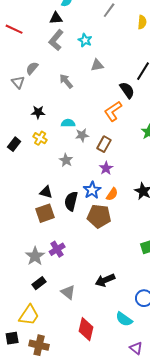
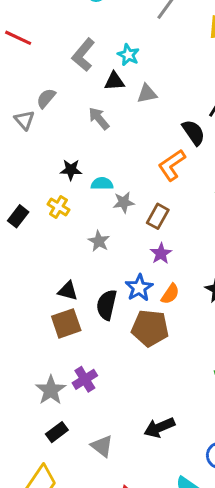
black triangle: (56, 18) -> (114, 81), moved
black star: (38, 112) -> (71, 170), moved

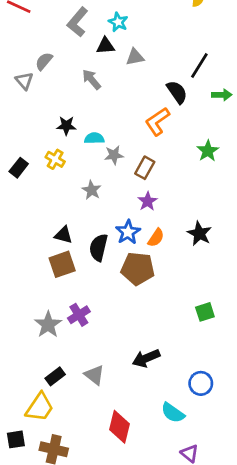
black rectangle: (57, 432) -> (55, 376), moved

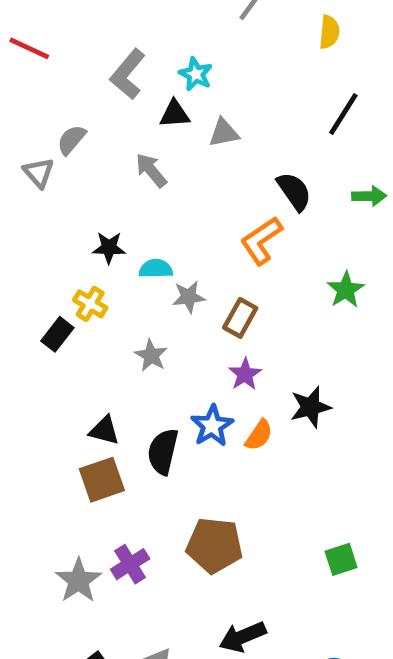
black line: (199, 65) -> (343, 114), moved
black rectangle: (19, 168) -> (57, 334), moved
black star: (199, 234) -> (311, 407), moved, turned 30
brown pentagon: (138, 269) -> (214, 545), moved

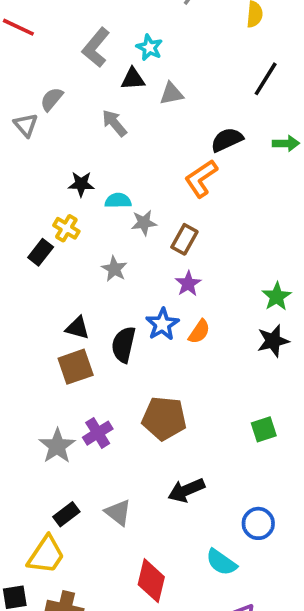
black semicircle: (294, 191) -> (227, 140), turned -80
green star: (346, 290) -> (277, 297), moved
black star: (311, 407) -> (273, 341), moved

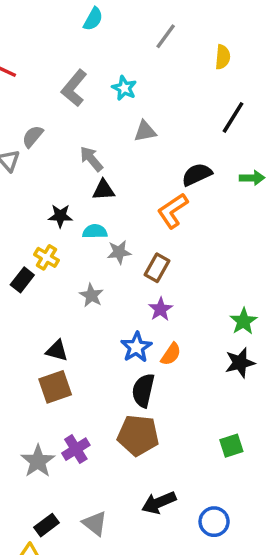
black triangle: (133, 79) -> (103, 190), moved
black semicircle: (124, 345) -> (143, 390), moved
blue circle: (258, 523) -> (214, 522), moved

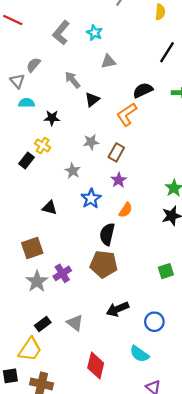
black triangle: (103, 190) -> (92, 99), moved, turned -35
cyan semicircle: (95, 231) -> (27, 103), moved
blue star: (136, 347) -> (91, 198), moved
brown square: (55, 387) -> (32, 248), moved

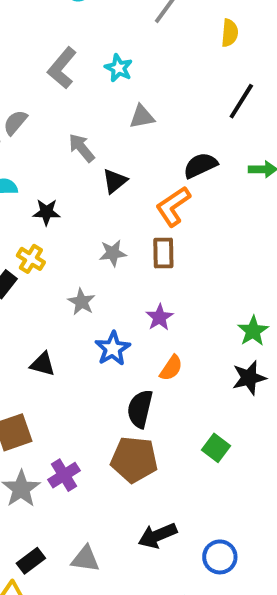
brown rectangle: (116, 152) -> (163, 253), moved, turned -30
green square: (166, 271) -> (216, 448), moved, turned -35
gray triangle: (75, 323) -> (85, 559), turned -30

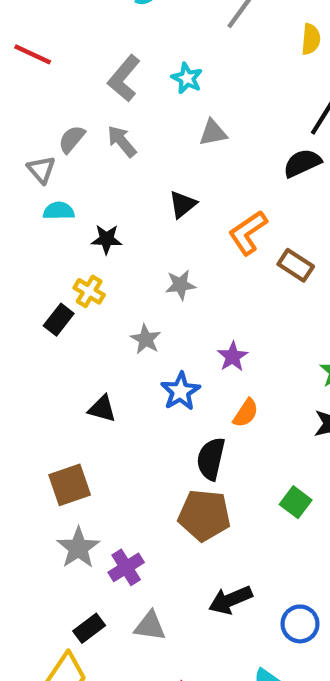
gray arrow: (82, 148) -> (122, 141), moved
black semicircle: (200, 165) -> (302, 163), moved
brown rectangle: (163, 253) -> (296, 265), moved, turned -56
purple cross: (64, 475) -> (126, 567), moved

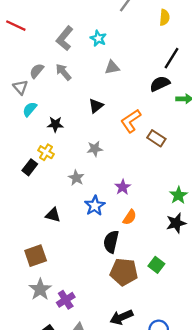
cyan semicircle: (59, 211) -> (30, 109), turned -49
brown pentagon: (204, 515) -> (124, 272), moved

